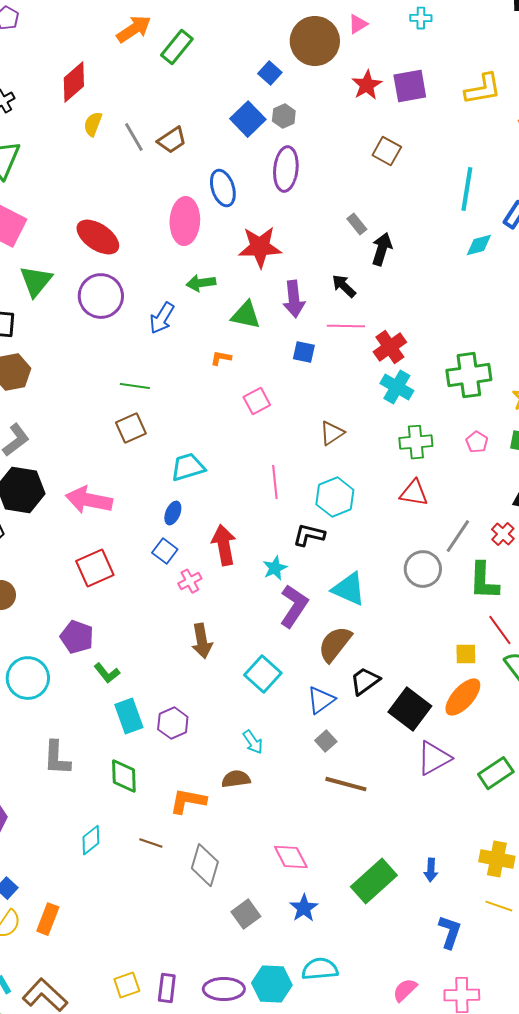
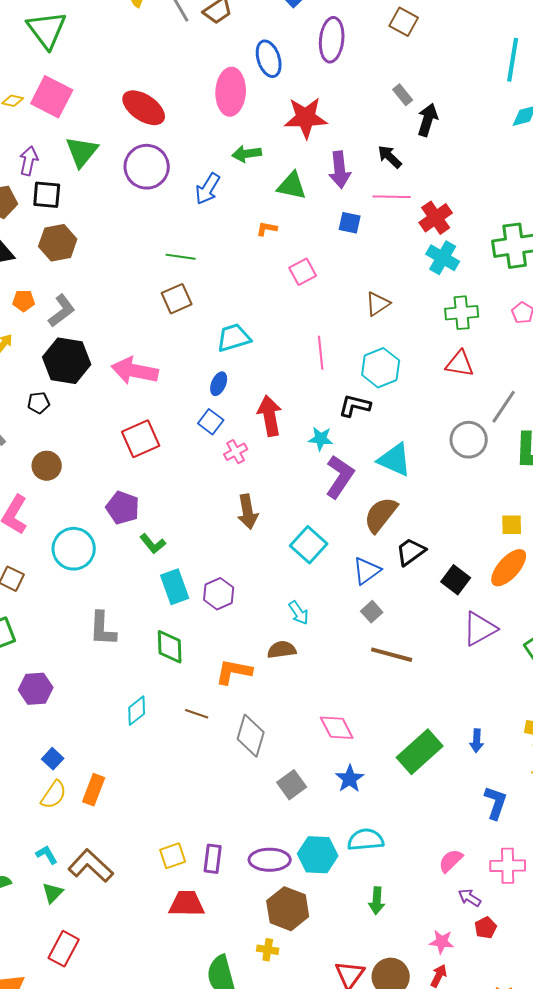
brown square: (387, 151) -> (404, 22), moved
cyan star: (275, 568) -> (321, 439), turned 30
black square: (410, 709) -> (456, 580), size x0.7

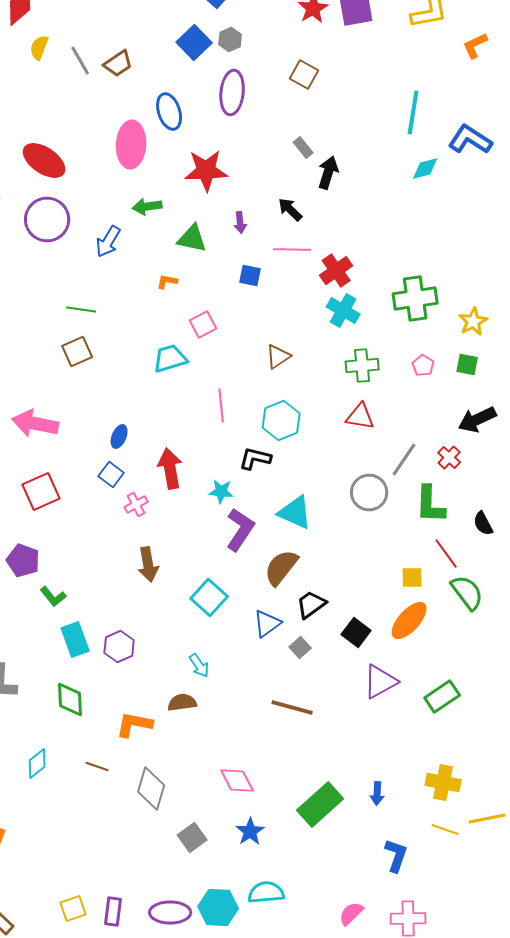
purple arrow: (340, 170) -> (240, 222), size x0.6
cyan trapezoid: (234, 338) -> (170, 358), moved
gray square: (372, 612) -> (300, 648), moved

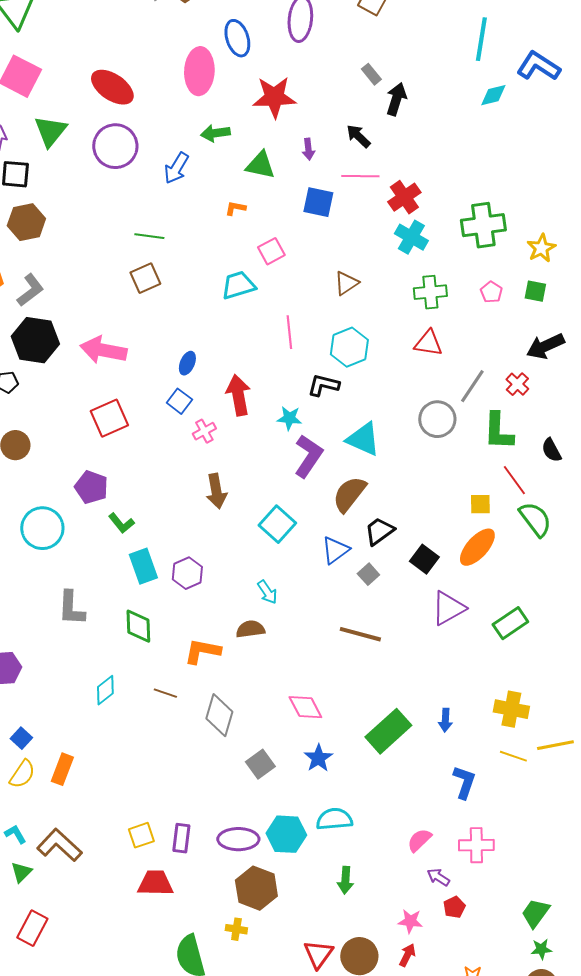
blue square: (250, 276) -> (318, 202), size x1.4

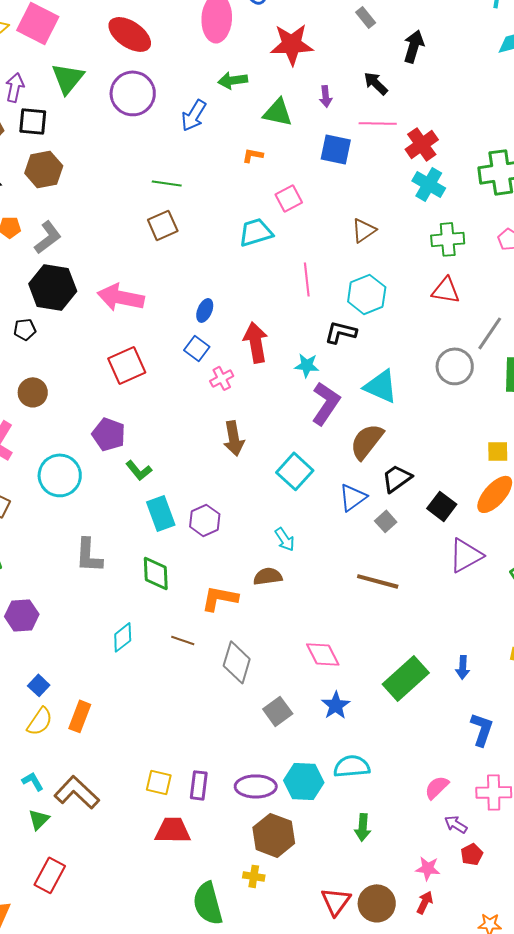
gray rectangle: (371, 74) -> (366, 17), moved
yellow square: (141, 835) -> (159, 782), turned 32

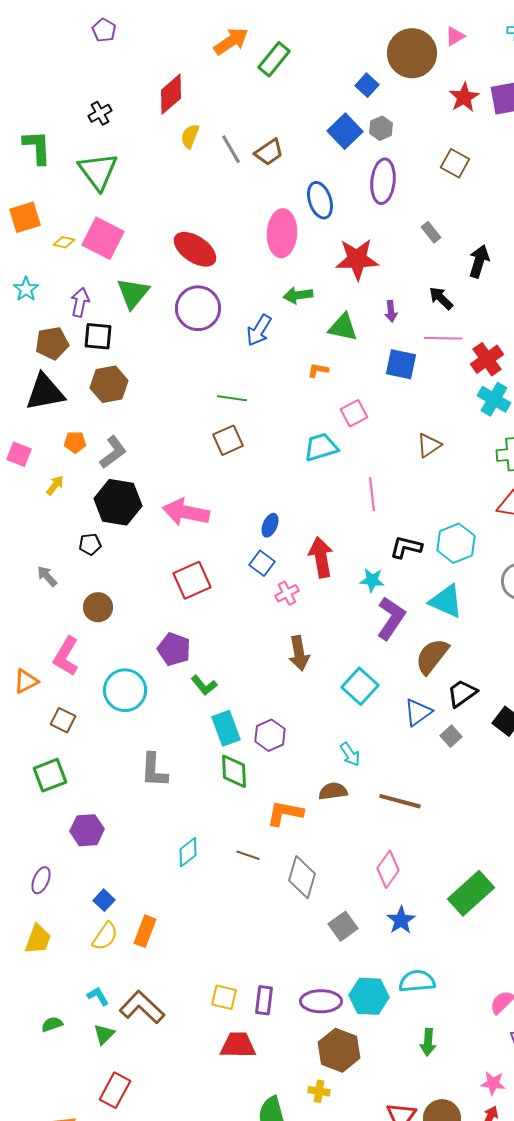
cyan hexagon: (367, 294) -> (456, 543), moved
green diamond: (156, 573) -> (234, 771), moved
brown line: (378, 581) -> (400, 801), moved
pink diamond: (323, 654) -> (388, 869), turned 63

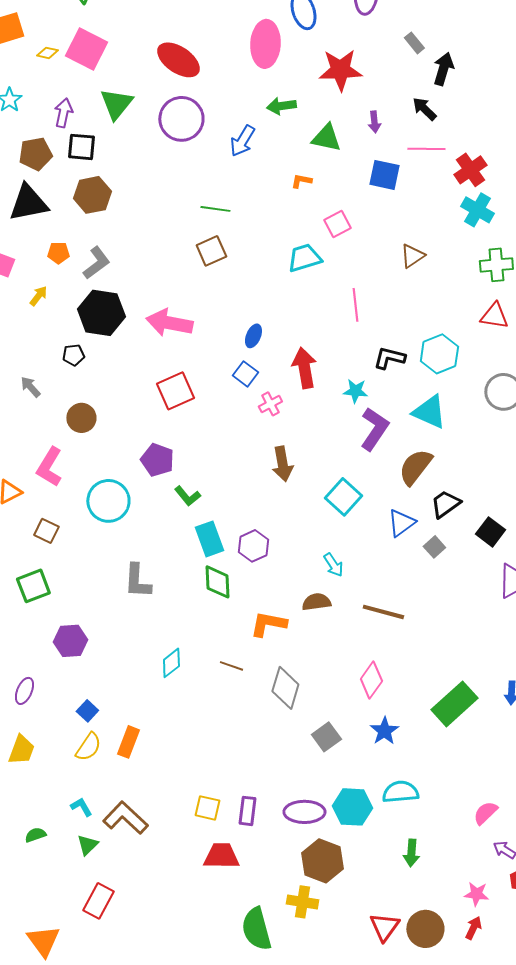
black arrow: (479, 261) -> (443, 69), moved
yellow cross: (319, 1091) -> (302, 902), size x1.4

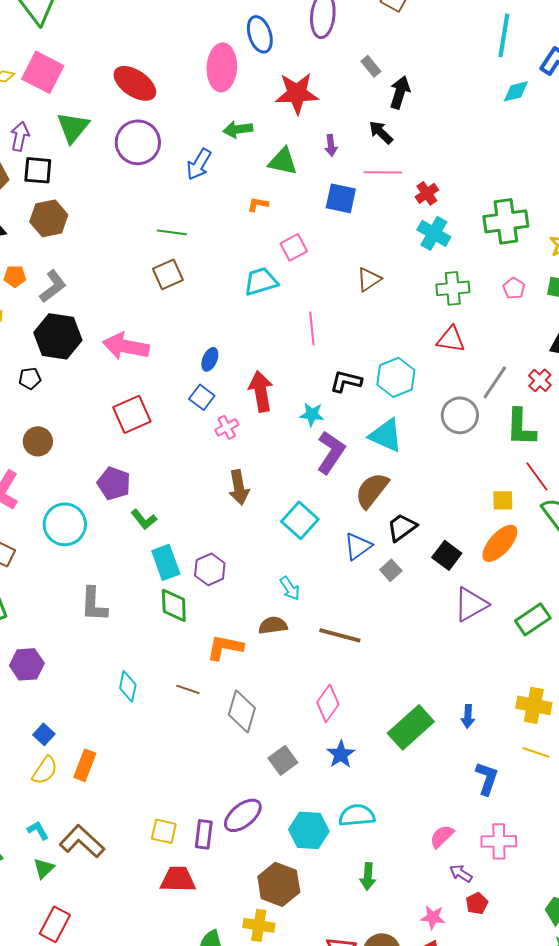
red cross: (470, 170) -> (427, 193), size x0.7
cyan diamond: (171, 663) -> (128, 686), turned -40
purple ellipse: (304, 812) -> (243, 815), moved, turned -39

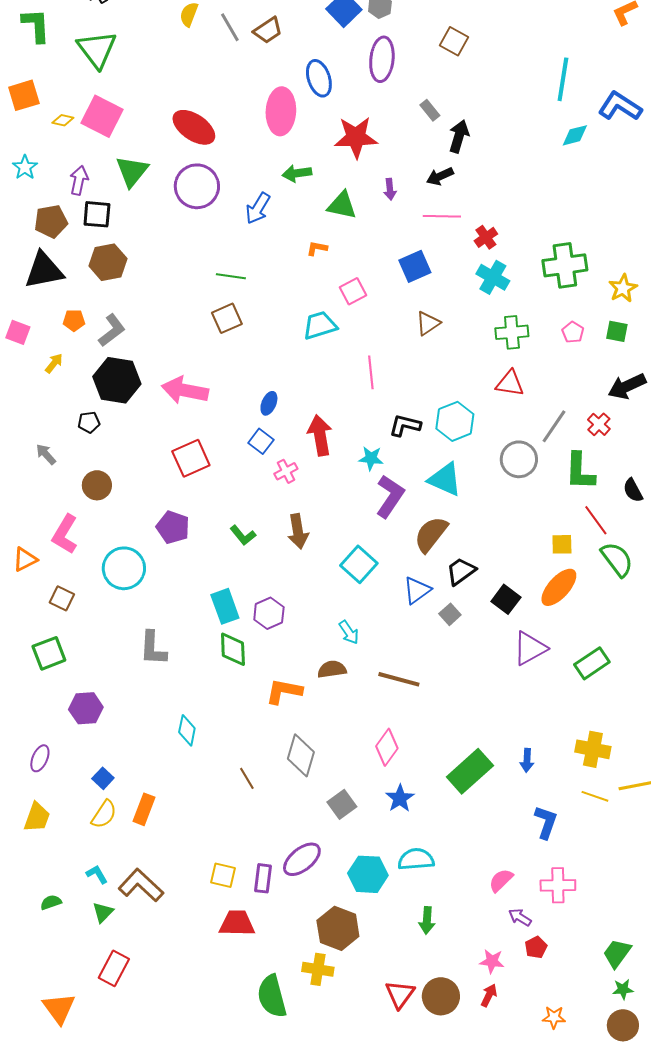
black arrow: (381, 132) -> (440, 176), turned -68
blue square: (341, 198) -> (415, 266), moved, turned -36
green L-shape: (144, 519) -> (243, 535), moved
brown line: (188, 689) -> (247, 778), moved, turned 40

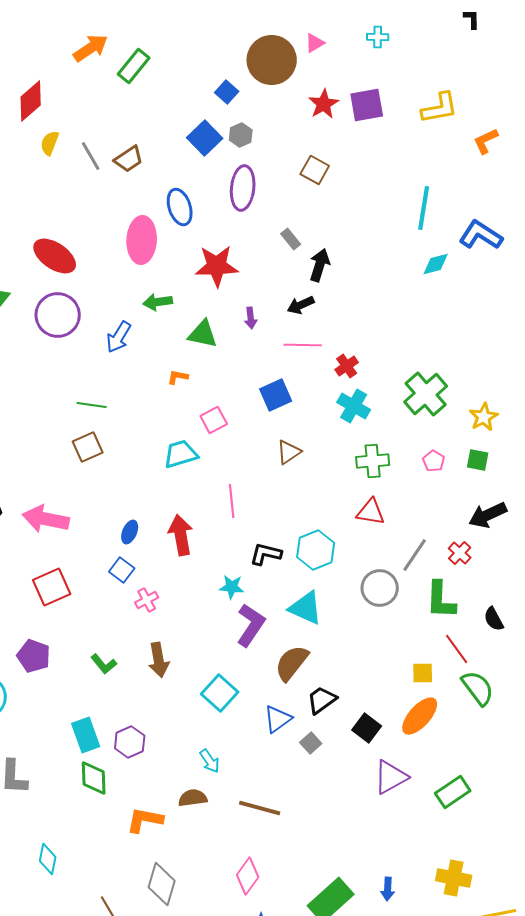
green cross: (565, 265) -> (426, 394), turned -33
red arrow: (320, 435) -> (181, 535), moved

